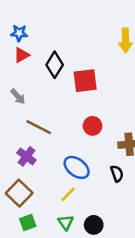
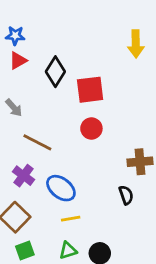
red circle: (92, 126) -> (91, 128), moved
blue ellipse: (77, 167) -> (61, 188), moved
yellow line: (68, 194) -> (71, 219), turned 35
green triangle: (66, 222) -> (68, 251), turned 49

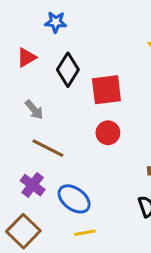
blue star: (15, 36) -> (56, 22), moved
gray arrow: (14, 108) -> (34, 110), moved

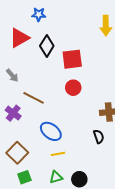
red triangle: (26, 57) -> (19, 38), size x1.5
gray arrow: (34, 110) -> (12, 75), moved
purple cross: (33, 185) -> (13, 113), moved

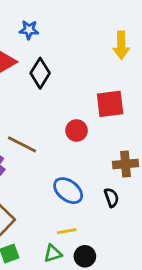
red square: (72, 59) -> (110, 104), moved
blue ellipse: (51, 131) -> (68, 191), moved
yellow line: (58, 154) -> (67, 231), moved

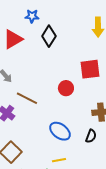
black diamond: (40, 73) -> (49, 36), moved
black semicircle: (111, 198) -> (91, 136), turned 40

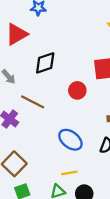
black diamond: (49, 36) -> (45, 63), moved, turned 40

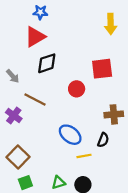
red triangle: (17, 34) -> (35, 37), moved
yellow line: (69, 173) -> (84, 156), moved

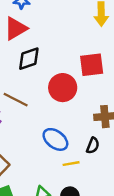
red circle: (77, 89) -> (63, 88), size x1.5

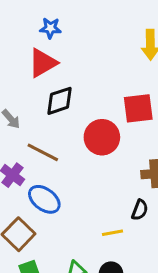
blue ellipse: (55, 139) -> (44, 199), moved

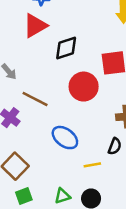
black diamond: (59, 101) -> (66, 48), moved
blue ellipse: (44, 199) -> (65, 138), moved

